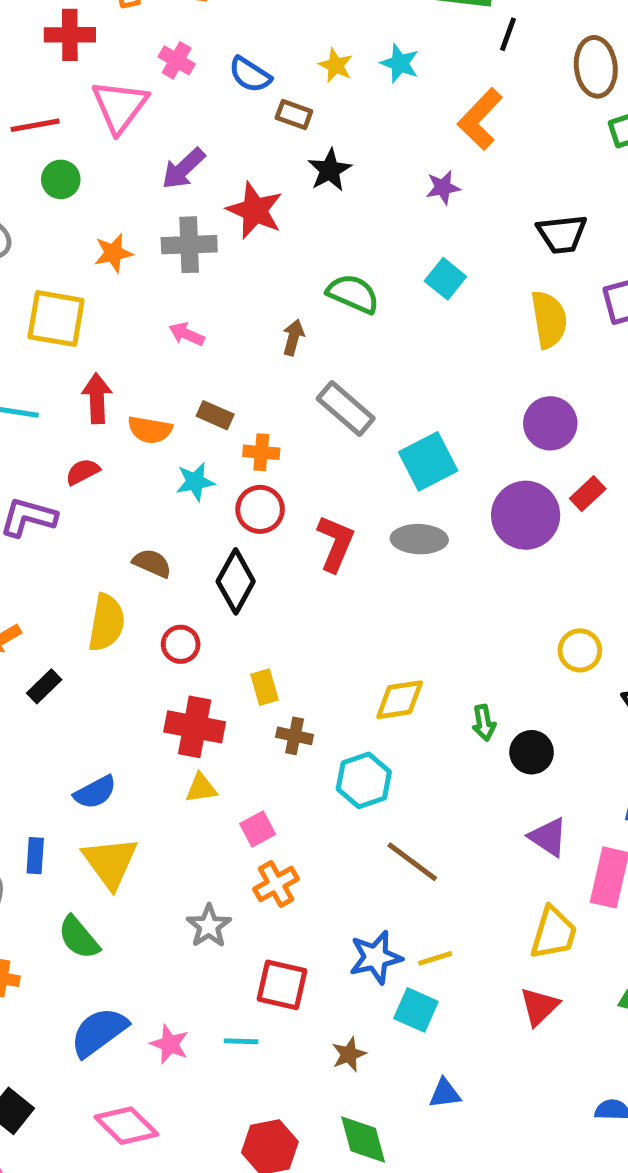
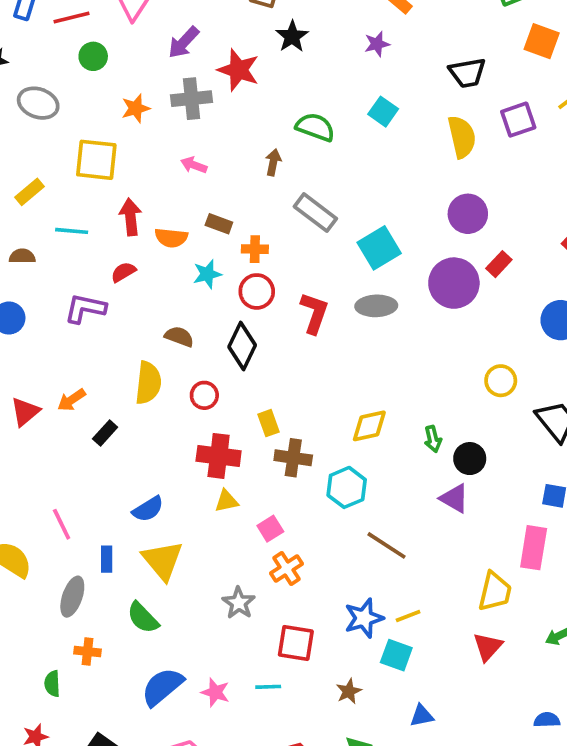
brown cross: (295, 736) -> (293, 458), size x1.4
purple triangle: (548, 837) -> (454, 498), moved

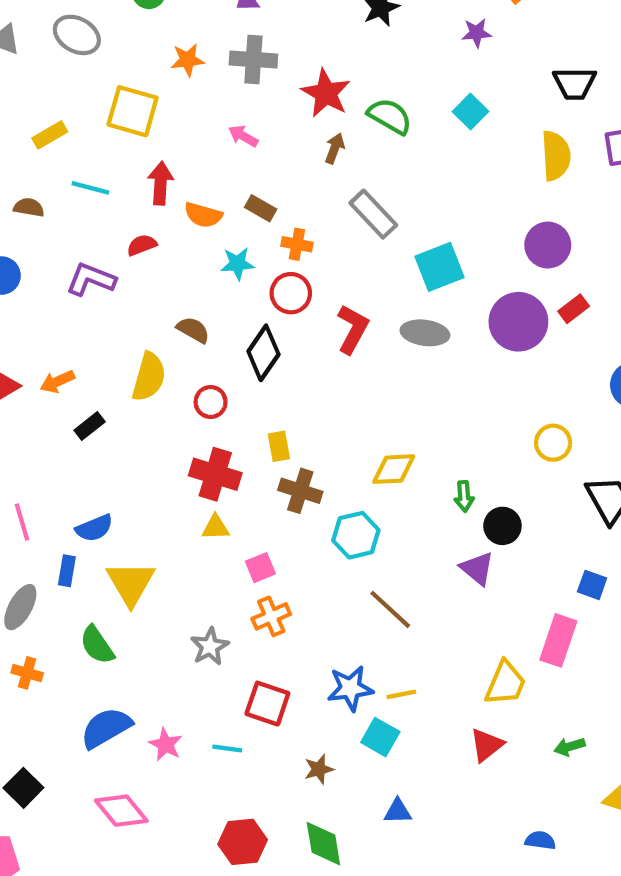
red star: (239, 70) -> (326, 93), moved
blue semicircle: (148, 509) -> (94, 528), moved

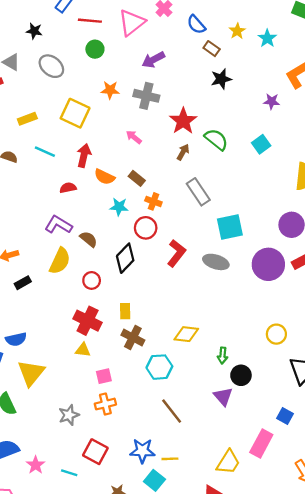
purple L-shape: (91, 279) -> (58, 225), moved

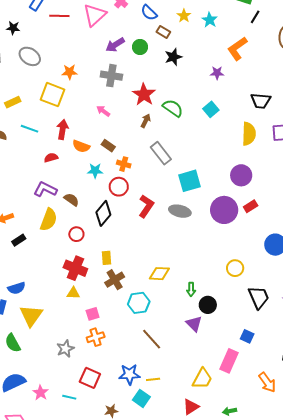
green circle: (95, 49) -> (140, 47), moved
orange star: (110, 90) -> (70, 72), moved
brown cross: (133, 338) -> (115, 280), turned 36

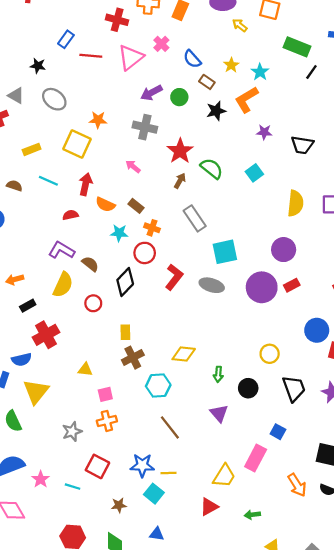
orange L-shape: (237, 48) -> (246, 100), moved
black trapezoid: (261, 101) -> (302, 145), moved
red cross: (75, 268) -> (46, 335), moved, turned 35
black circle: (208, 305) -> (248, 388), moved

